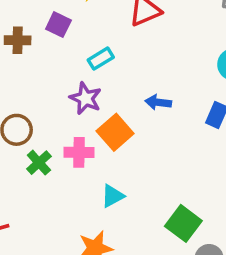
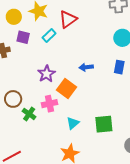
cyan rectangle: (101, 59) -> (49, 36), moved
purple star: (86, 98) -> (47, 74), turned 30
green square: (183, 223) -> (104, 124), moved, turned -30

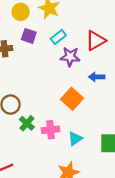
red triangle: (68, 19) -> (96, 41), moved
purple star: (47, 74) -> (70, 57), moved, turned 30
pink cross: (49, 104) -> (51, 130), moved

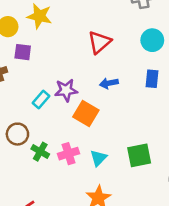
cyan rectangle: (58, 37) -> (41, 100), moved
purple star: (70, 57) -> (66, 90), moved

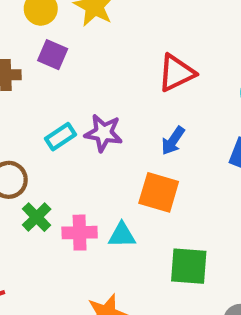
blue arrow: (109, 83) -> (173, 141), turned -60
orange square: (86, 114) -> (159, 192), moved, turned -30
cyan triangle: (98, 158) -> (122, 235), moved, turned 30

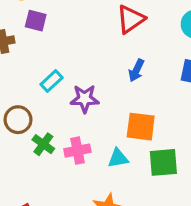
purple star: (104, 133) -> (85, 99), moved
orange square: (159, 192) -> (141, 127), moved
cyan triangle: (122, 235) -> (118, 158), moved

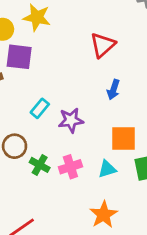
purple square: (36, 21) -> (19, 57), size x1.4

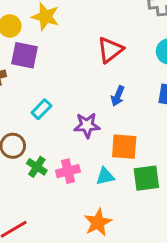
purple star: (71, 120) -> (87, 125), moved

